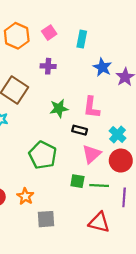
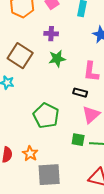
green star: (59, 108) -> (57, 59), moved
gray square: (46, 219) -> (49, 175), size x1.4

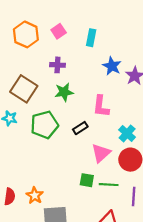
black rectangle: (80, 93) -> (80, 128), moved, turned -48
green pentagon: (46, 116) -> (44, 125), moved, turned 30

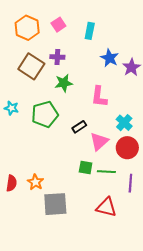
brown square: (24, 89) -> (31, 66), moved
black rectangle: (80, 128) -> (79, 127), moved

